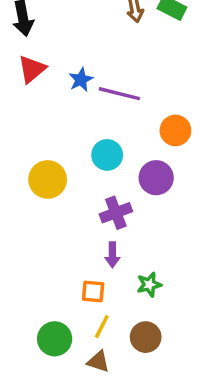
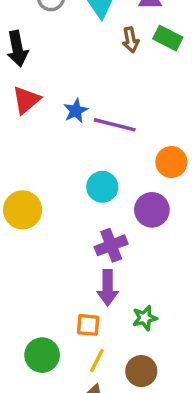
yellow circle: (48, 179) -> (23, 210), moved
purple arrow: (112, 255) -> (108, 288), size x1.4
green circle: (55, 339) -> (42, 355), moved

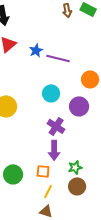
purple cross: (111, 245) -> (56, 126), turned -36
green circle: (42, 355) -> (13, 174), moved
brown circle: (141, 371) -> (77, 186), moved

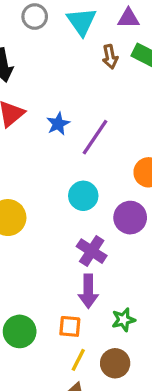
purple line: (58, 58) -> (95, 137), turned -70
brown circle: (77, 186) -> (115, 363), moved

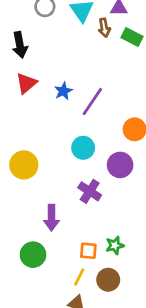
brown arrow: (110, 57) -> (104, 28), moved
purple arrow: (88, 291) -> (51, 218), moved
orange square: (70, 326) -> (88, 251), moved

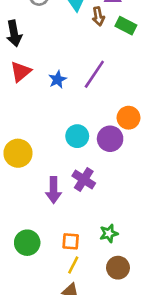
purple line: (92, 102) -> (94, 74), moved
purple circle: (120, 165) -> (110, 139), moved
purple arrow: (51, 218) -> (54, 190), moved
orange square: (88, 251) -> (71, 241), moved
brown circle: (108, 280) -> (118, 268), moved

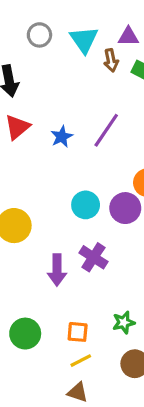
yellow line: (73, 265) -> (81, 361), turned 36

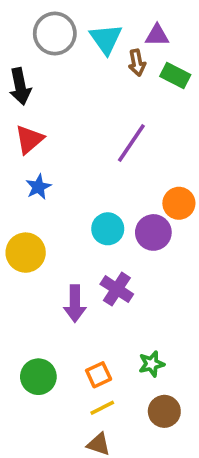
gray circle: (39, 35) -> (55, 34), size x1.5
blue star: (62, 137) -> (38, 187), moved
orange square: (78, 332) -> (99, 375), turned -30

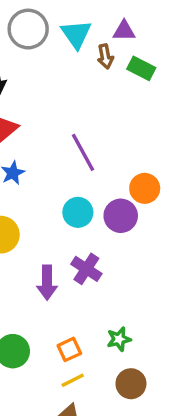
purple line: (131, 143) -> (83, 152), moved, turned -63

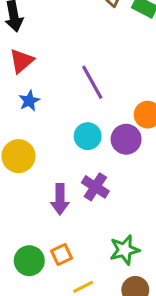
green star: (119, 339) -> (125, 250), size x1.4
orange square: (69, 349) -> (62, 255), moved

